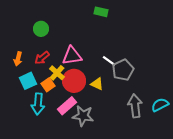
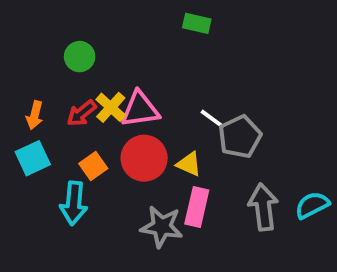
yellow cross: (57, 73) -> (111, 107), moved
cyan square: (28, 81) -> (33, 158), moved
pink rectangle: (67, 106) -> (197, 207), moved, turned -36

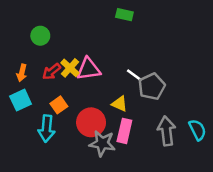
green circle: (80, 57) -> (40, 36), moved
red circle: (144, 158) -> (91, 122), moved
cyan semicircle: (312, 205) -> (197, 130), turned 90

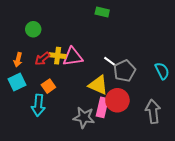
yellow cross: (70, 68) -> (58, 56), turned -35
yellow triangle: (119, 104) -> (98, 85), size x1.5
red circle: (91, 122) -> (117, 100), moved
cyan semicircle: (197, 130) -> (162, 71), moved
gray arrow: (166, 131) -> (153, 111), moved

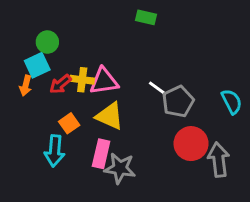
cyan square: (17, 82) -> (37, 65), moved
yellow triangle: (98, 85) -> (110, 116), moved
red circle: (117, 100) -> (191, 144), moved
pink rectangle: (102, 107) -> (101, 154), moved

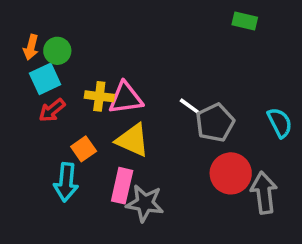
green rectangle: (146, 17) -> (245, 21), moved
red arrow: (60, 84) -> (52, 110), moved
orange arrow: (26, 86) -> (31, 47), moved

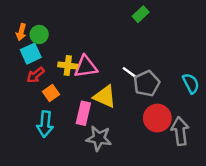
green rectangle: (245, 21) -> (141, 14), moved, turned -56
yellow triangle: (133, 140) -> (105, 97), moved
orange square: (84, 149) -> (51, 93), moved
pink rectangle: (122, 186) -> (83, 113), moved

